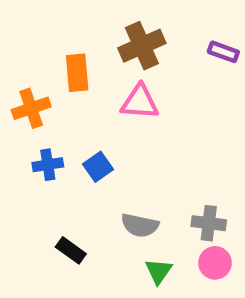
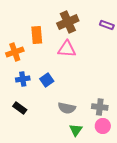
black rectangle: (71, 250) -> (20, 108), moved

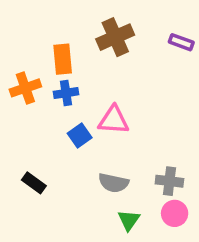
pink triangle: (67, 49) -> (114, 120), moved
blue cross: (23, 79) -> (66, 93), moved

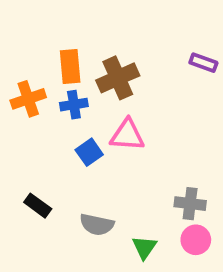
brown cross: (115, 37) -> (118, 78), moved
purple rectangle: (181, 42) -> (203, 63), moved
gray semicircle: (114, 183) -> (97, 225), moved

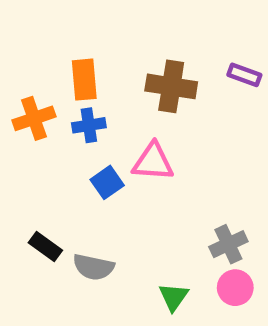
brown cross: (118, 78) -> (171, 86), moved, turned 33
gray cross: (190, 204) -> (228, 244), turned -32
gray semicircle: (97, 225) -> (93, 267), moved

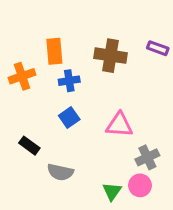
blue cross: (89, 125) -> (69, 81), moved
pink triangle: (153, 162) -> (119, 125), moved
black rectangle: (45, 246) -> (29, 146), moved
pink circle: (235, 288) -> (140, 185), moved

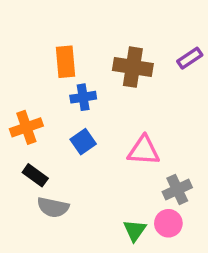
purple rectangle: (158, 48) -> (190, 58), turned -54
orange cross: (22, 76) -> (26, 127), moved
gray semicircle: (60, 172) -> (53, 207), moved

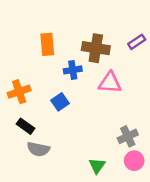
blue cross: (83, 97) -> (73, 70), moved
pink triangle: (144, 150) -> (110, 83), moved
pink circle: (168, 223) -> (134, 161), moved

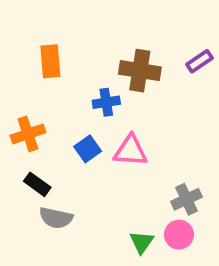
orange rectangle: (47, 44) -> (50, 61), moved
pink triangle: (110, 83) -> (131, 151), moved
pink circle: (134, 161) -> (179, 235), moved

